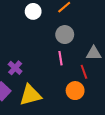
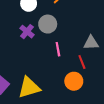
gray circle: (65, 35) -> (48, 24), moved
purple cross: (15, 68) -> (27, 32), moved

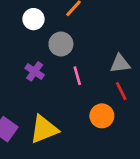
purple cross: (27, 32) -> (35, 71), moved
red line: (82, 62) -> (121, 91), moved

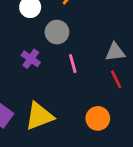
orange circle: (102, 116) -> (98, 118), moved

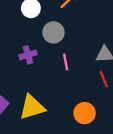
purple cross: (31, 59) -> (28, 55), turned 35

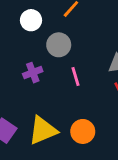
orange circle: (85, 113) -> (83, 131), moved

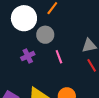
white circle: (31, 20) -> (24, 18), size x1.6

